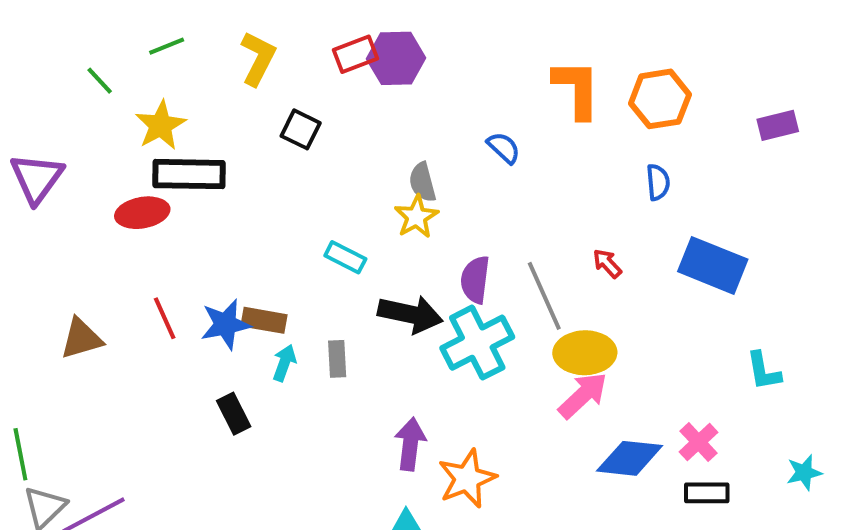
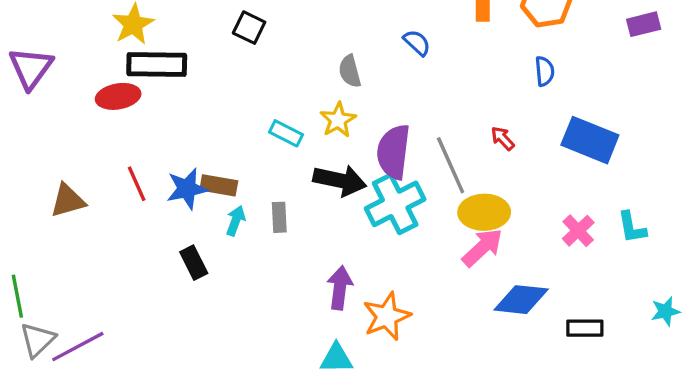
yellow star: (416, 217) -> (338, 120), moved
purple semicircle: (475, 280) -> (393, 152), size x1.4
pink cross: (699, 442) -> (578, 231), moved

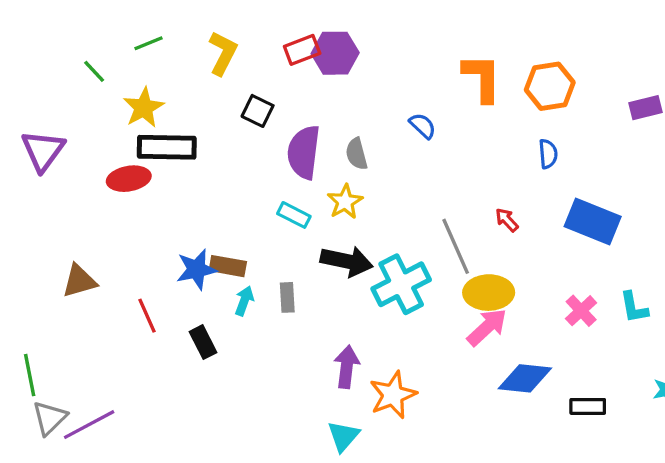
purple semicircle: (393, 152) -> (304, 152), moved
red line: (137, 184) -> (147, 316), moved
cyan triangle: (336, 358) -> (343, 436), turned -48

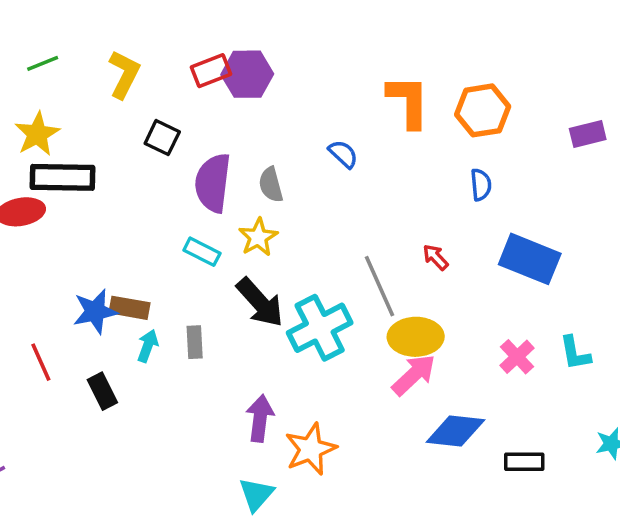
black arrow: (347, 261) -> (260, 302), turned 36

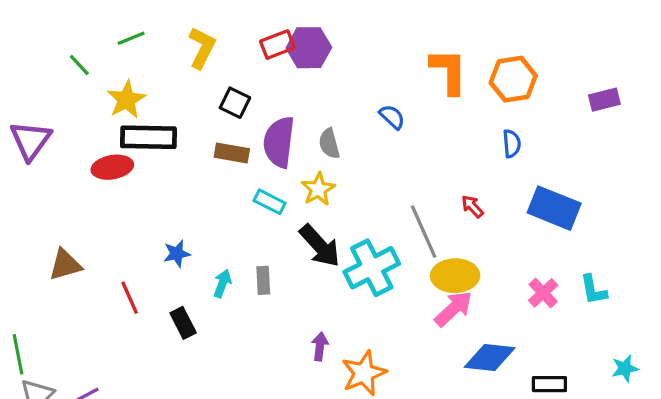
brown rectangle: (130, 308) -> (232, 153), moved
blue star: (95, 311) -> (177, 254), size x0.7
purple arrow: (260, 418) -> (320, 346), size x0.7

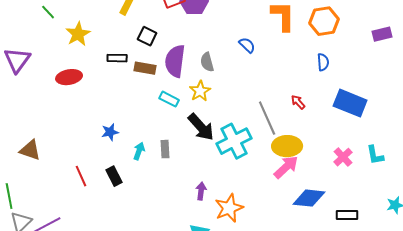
black rectangle: (148, 137) -> (117, 58), moved, size x0.6
brown triangle: (65, 265) -> (30, 150), moved, turned 35
red line: (130, 298) -> (81, 176), moved

